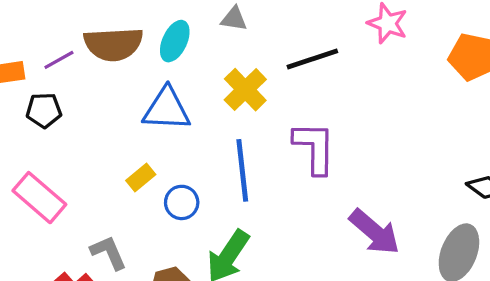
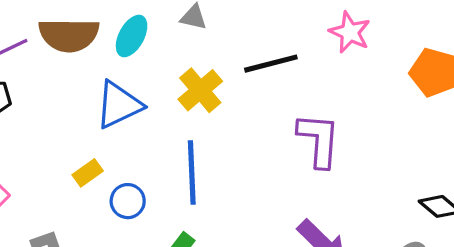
blue triangle: (167, 109) -> (119, 105), turned -32
purple L-shape: (314, 148) -> (319, 140), moved

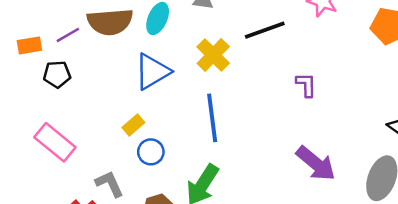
purple L-shape: (319, 140) -> (306, 85), size x0.6
blue circle: (128, 201) -> (151, 152), moved

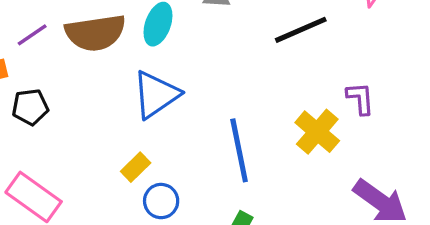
purple line: (68, 35) -> (32, 35), moved
yellow cross: (213, 55) -> (317, 132), moved

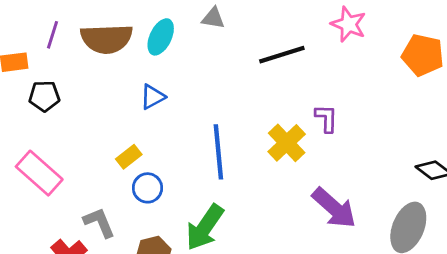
purple line: (32, 35) -> (52, 35), turned -44
blue triangle: (156, 95) -> (153, 97), size x0.6

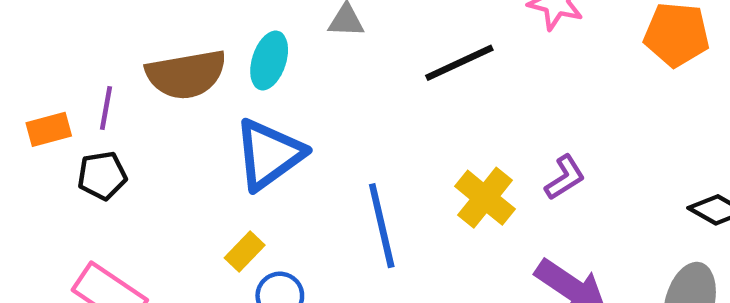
purple line: (52, 35) -> (106, 108), moved
blue triangle: (153, 97) -> (269, 154), size x1.8
purple L-shape: (326, 118) -> (565, 178), moved, turned 64

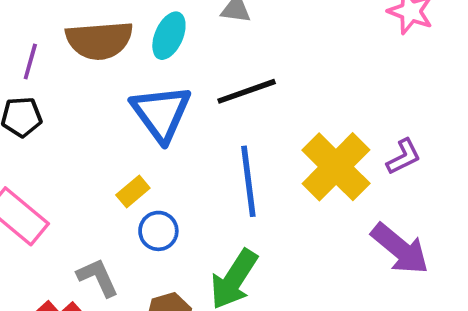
black line: (459, 63) -> (247, 91), moved
blue triangle: (269, 154) -> (161, 113), turned -36
yellow cross: (485, 198) -> (336, 167), size x1.4

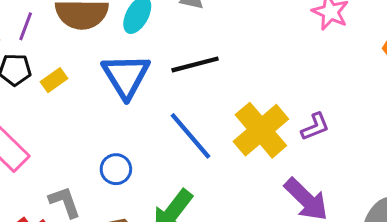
blue line: (248, 181) -> (190, 136), turned -38
yellow rectangle: (133, 192) -> (54, 80), moved

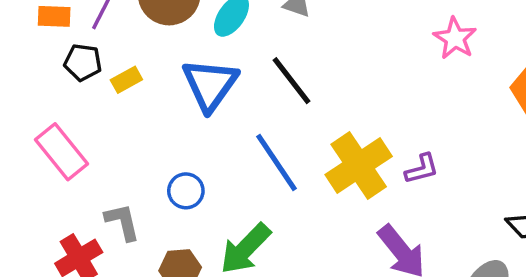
black line: (195, 64) -> (292, 81), turned 60

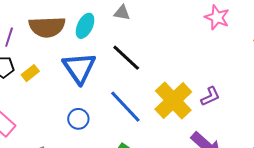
blue circle: (186, 191) -> (78, 119), moved

